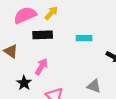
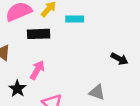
cyan rectangle: (84, 38) -> (75, 19), moved

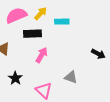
pink arrow: (37, 70) -> (42, 55), moved
gray triangle: (97, 92) -> (71, 77), moved

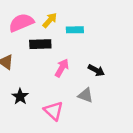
black arrow: (98, 54) -> (96, 70), moved
pink arrow: (42, 55) -> (62, 68), moved

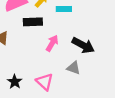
black arrow: (96, 70) -> (83, 45), size x1.5
black star: (20, 96) -> (15, 82), moved

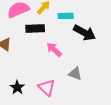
pink arrow: (52, 43) -> (54, 50), turned -77
black arrow: (83, 45) -> (85, 33), moved

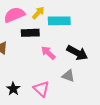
cyan rectangle: (66, 16) -> (59, 21), size x1.5
black arrow: (85, 33) -> (77, 53), moved

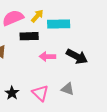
pink arrow: (48, 53) -> (47, 56), turned -42
gray triangle: (68, 76) -> (68, 89), moved

